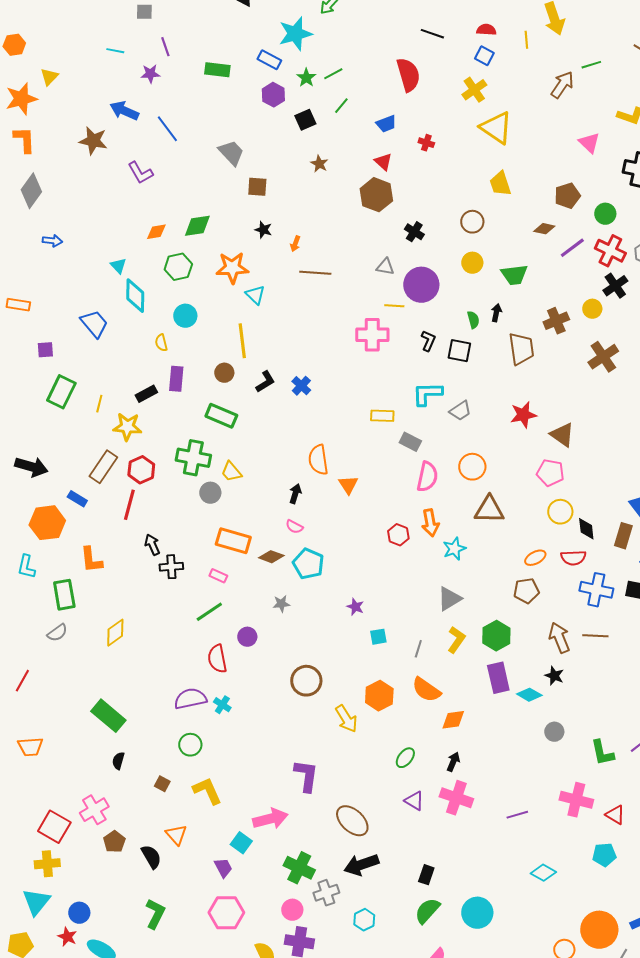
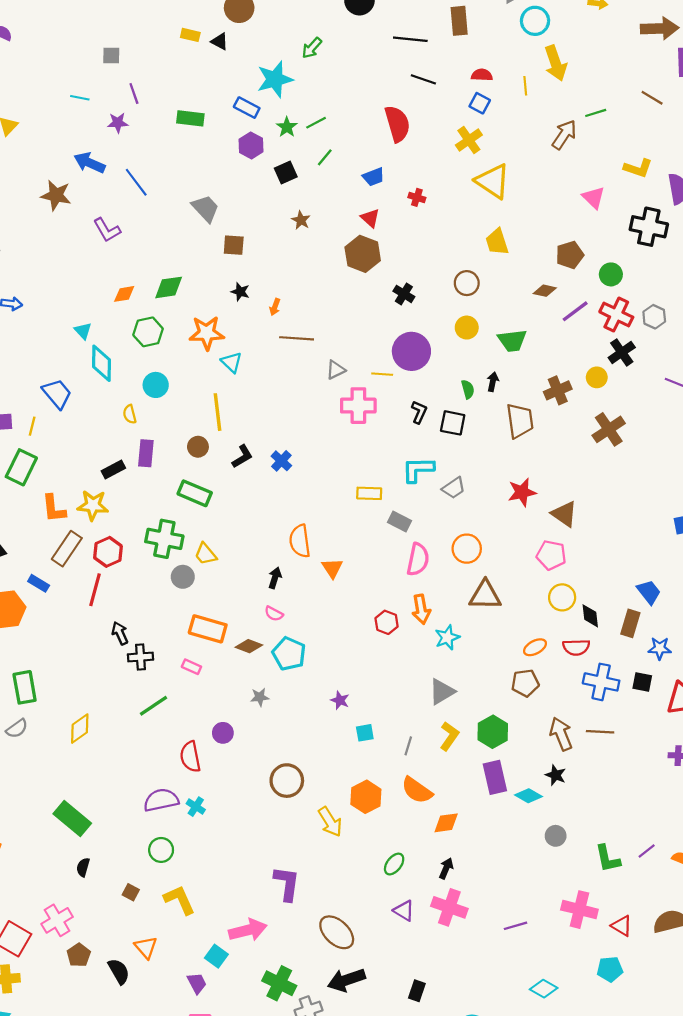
gray triangle: (385, 267) -> (336, 370), moved, turned -36
yellow line: (99, 404) -> (32, 426), moved
orange L-shape: (91, 560) -> (54, 509), moved
green line: (209, 612) -> (154, 706), moved

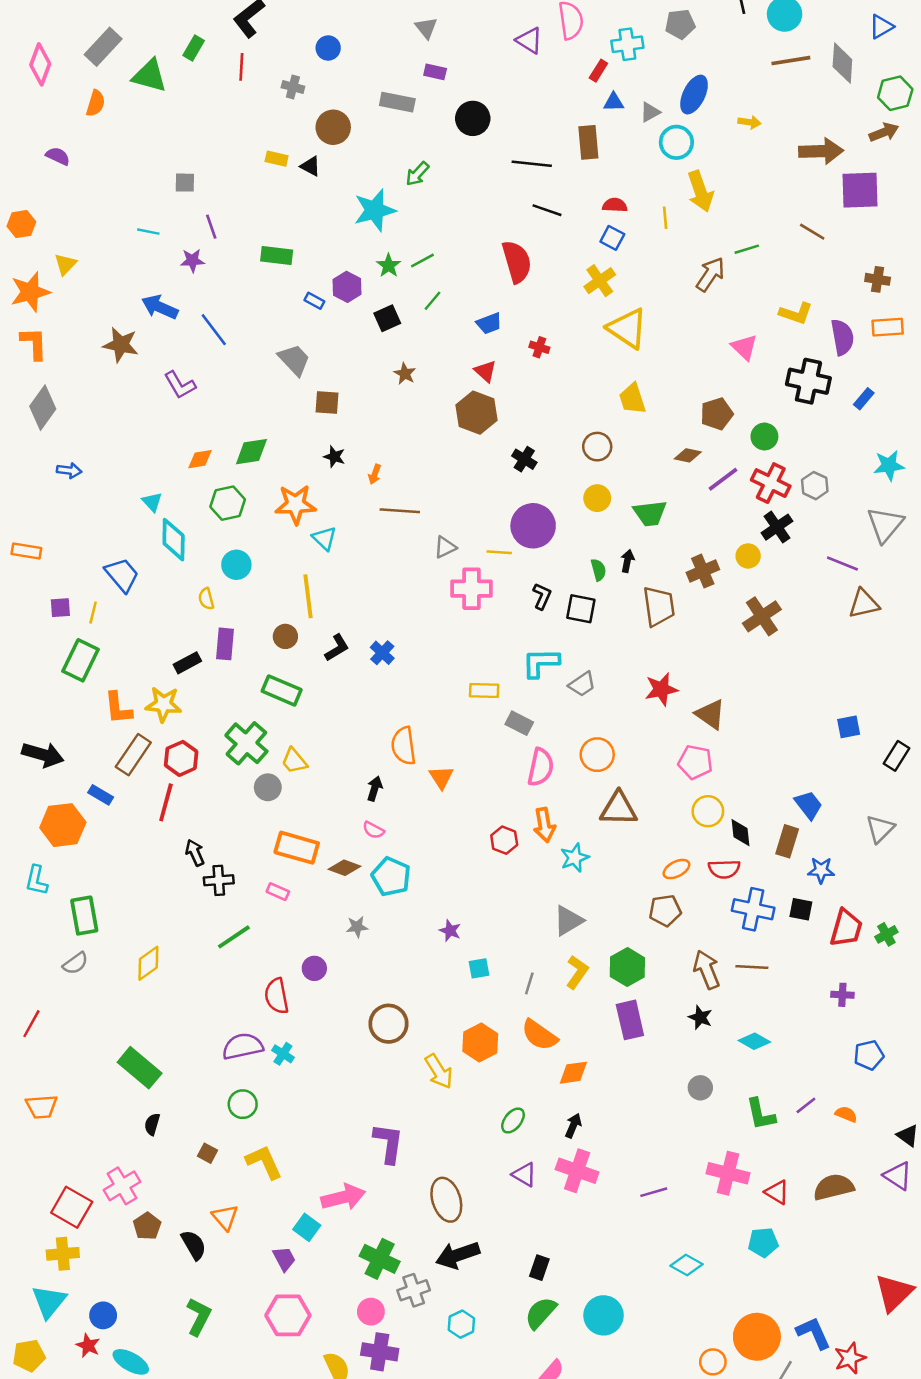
blue rectangle: (247, 108) -> (314, 301), moved, size x0.7
green cross: (164, 539) -> (246, 743), turned 30
cyan diamond: (528, 796) -> (754, 1041), moved
brown ellipse: (337, 932) -> (446, 1200), turned 30

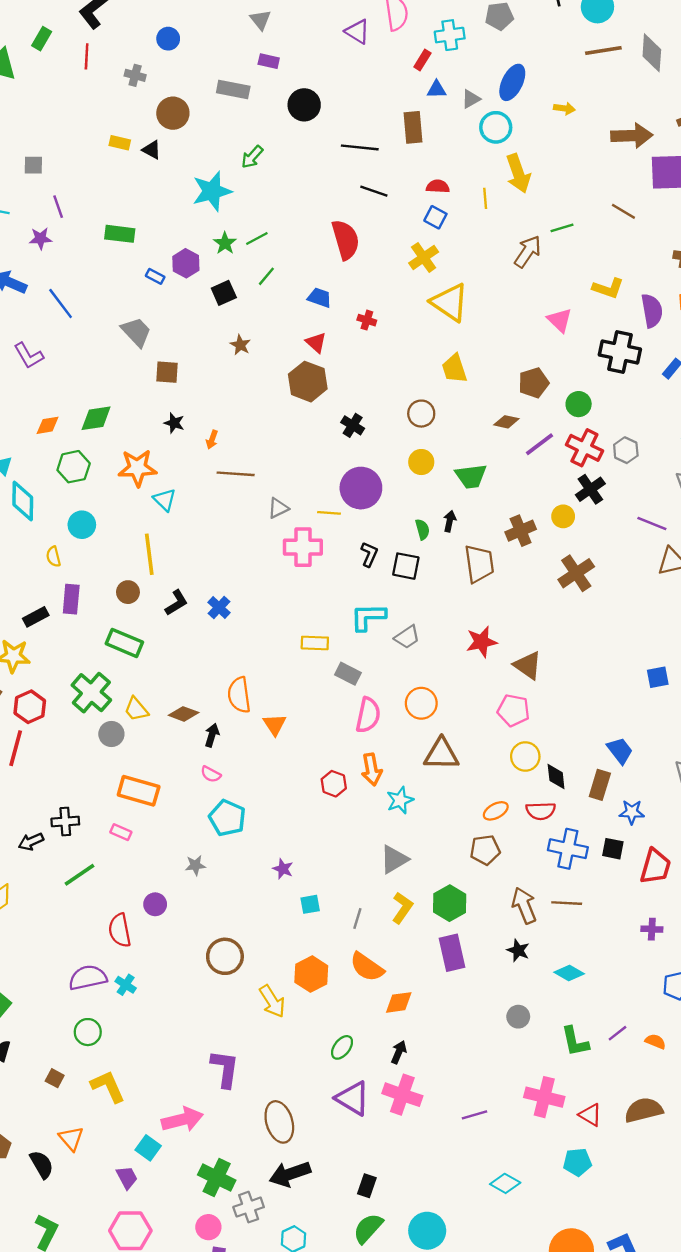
blue trapezoid: (489, 323) -> (320, 298), turned -140
black arrow: (195, 853) -> (31, 842), moved, turned -90
brown diamond: (345, 868) -> (184, 714), moved
purple triangle: (524, 1175) -> (353, 1098), size x1.5

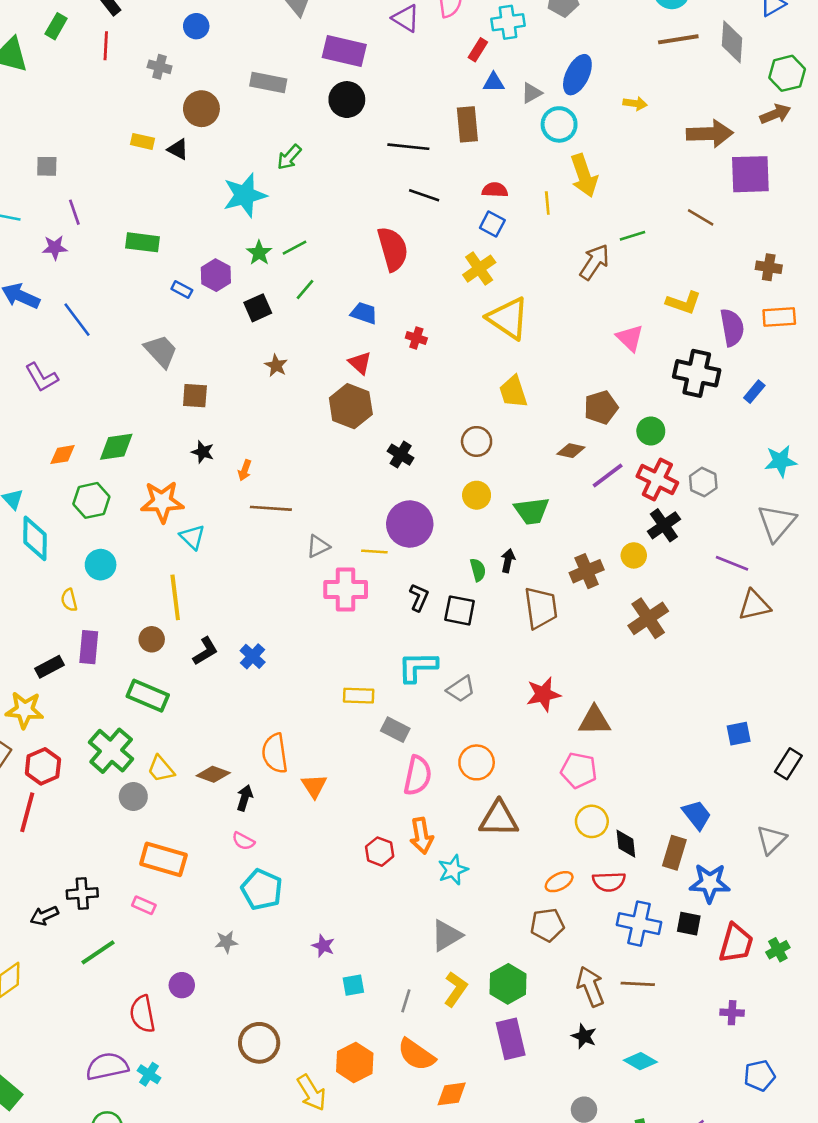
purple rectangle: (269, 61) -> (344, 51), moved, size x1.8
brown triangle: (528, 665) -> (594, 721), turned -36
blue star: (632, 812) -> (710, 883), size x1.4

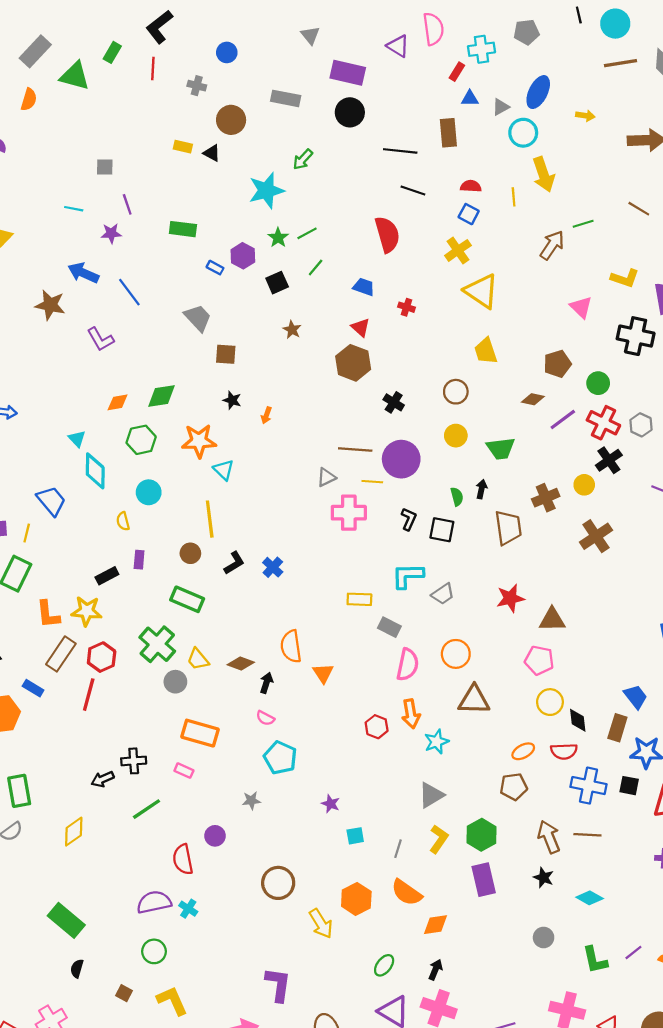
brown line: (271, 508) -> (355, 449), moved
purple rectangle: (89, 647) -> (139, 560), size x0.7

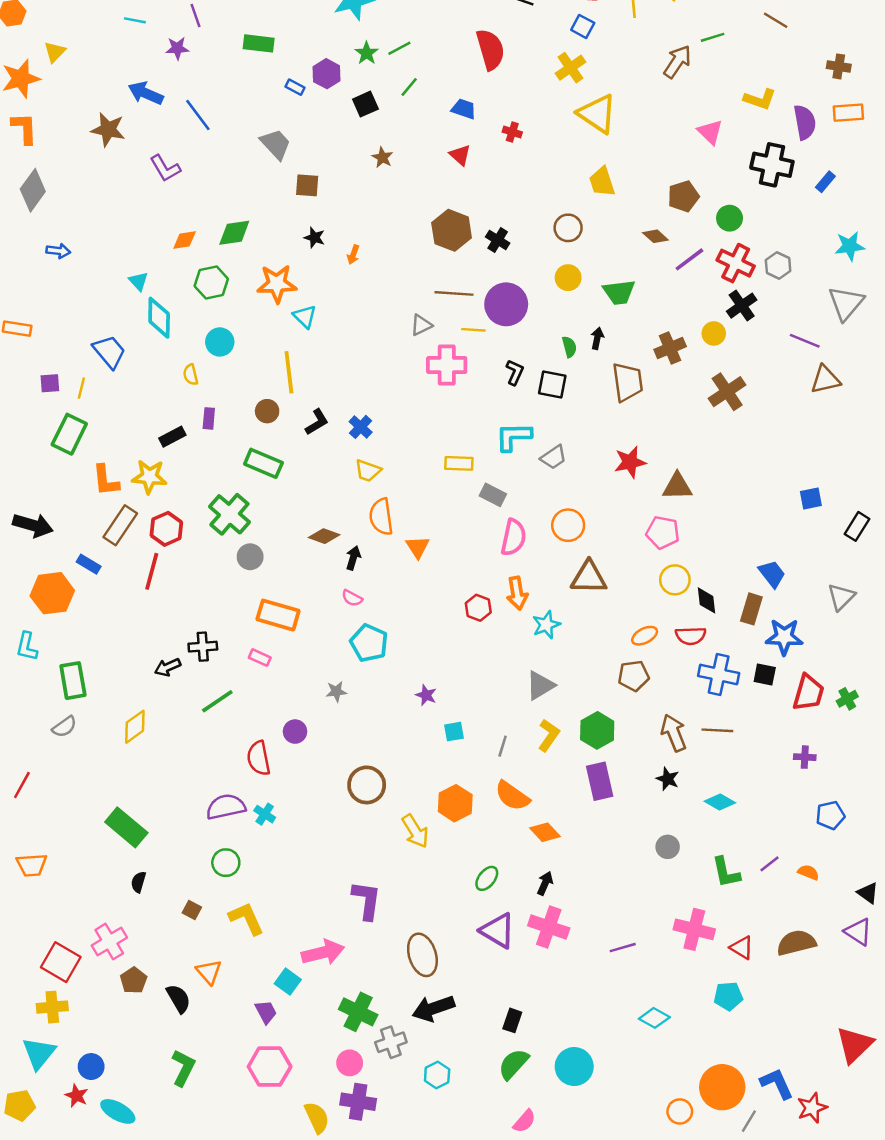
brown hexagon: (353, 363) -> (452, 230), moved
brown diamond: (533, 399) -> (655, 236), turned 30
yellow trapezoid: (198, 659) -> (368, 471), moved, turned -30
orange diamond: (435, 925) -> (545, 832), turned 55

